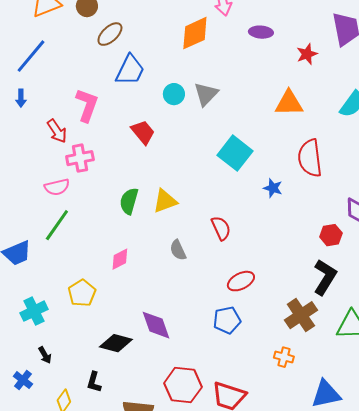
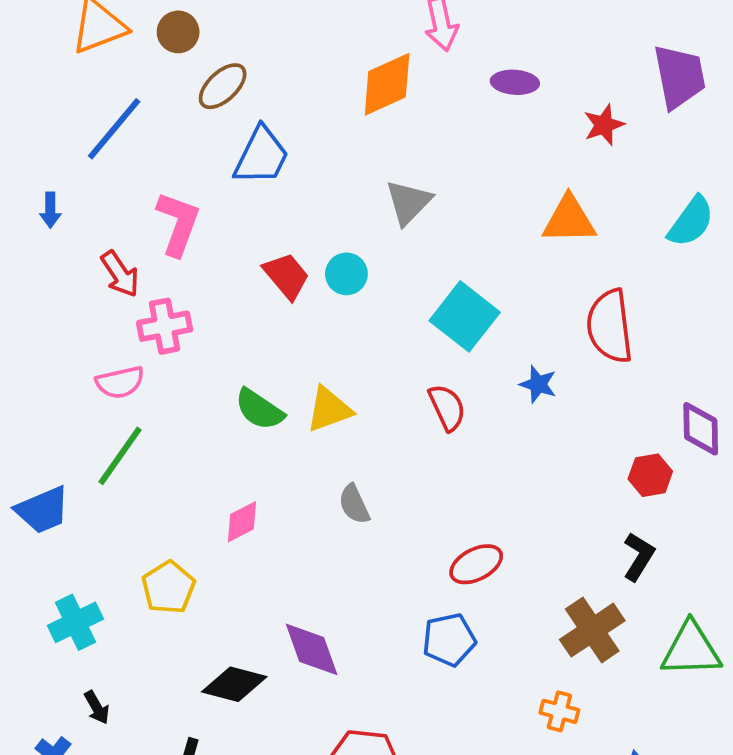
blue line: (31, 56) -> (114, 129), moved
cyan circle: (174, 94) -> (346, 274), moved
green semicircle: (129, 201) -> (259, 409), turned -72
red semicircle: (221, 228) -> (447, 407), moved
black L-shape: (325, 277) -> (639, 557), size x0.7

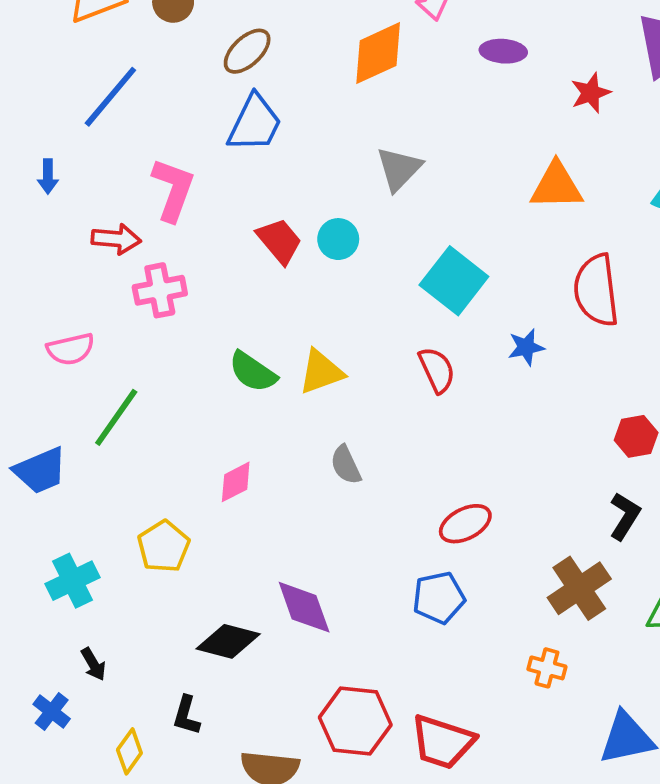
brown ellipse: (223, 86) -> (247, 51), moved
red arrow: (120, 274) -> (116, 239), turned -51
pink semicircle: (120, 382) -> (71, 349), moved
blue star: (538, 384) -> (526, 347), turned -30

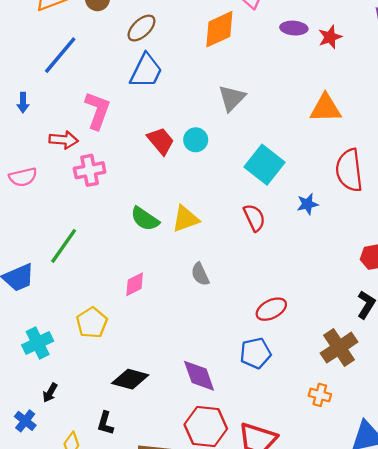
red star: (591, 93) -> (330, 37), moved
pink semicircle: (71, 349) -> (23, 177), moved
purple diamond: (304, 607) -> (199, 376), moved
black arrow: (93, 664) -> (50, 393), turned 60

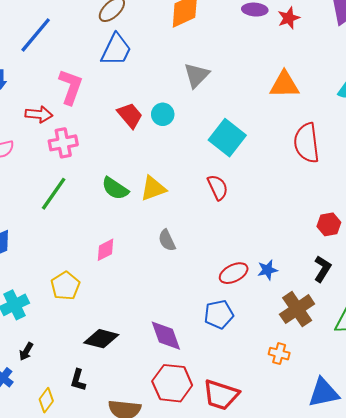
blue star: (307, 204) -> (267, 270), moved
green line: (64, 246) -> (54, 194), moved

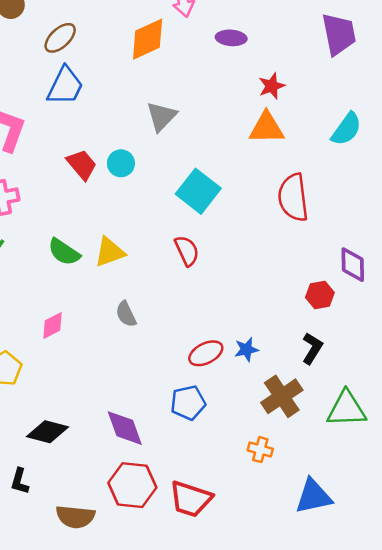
red star: (289, 18) -> (272, 86), moved

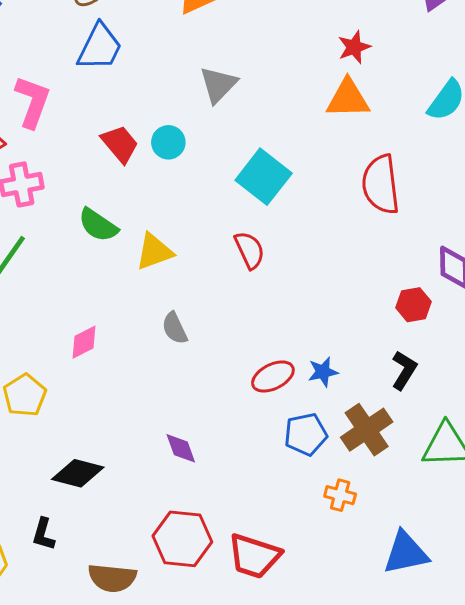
green semicircle: (64, 252) -> (98, 225), moved
blue pentagon: (188, 403) -> (306, 434), moved
purple diamond: (125, 428) -> (181, 448), moved, size x0.7

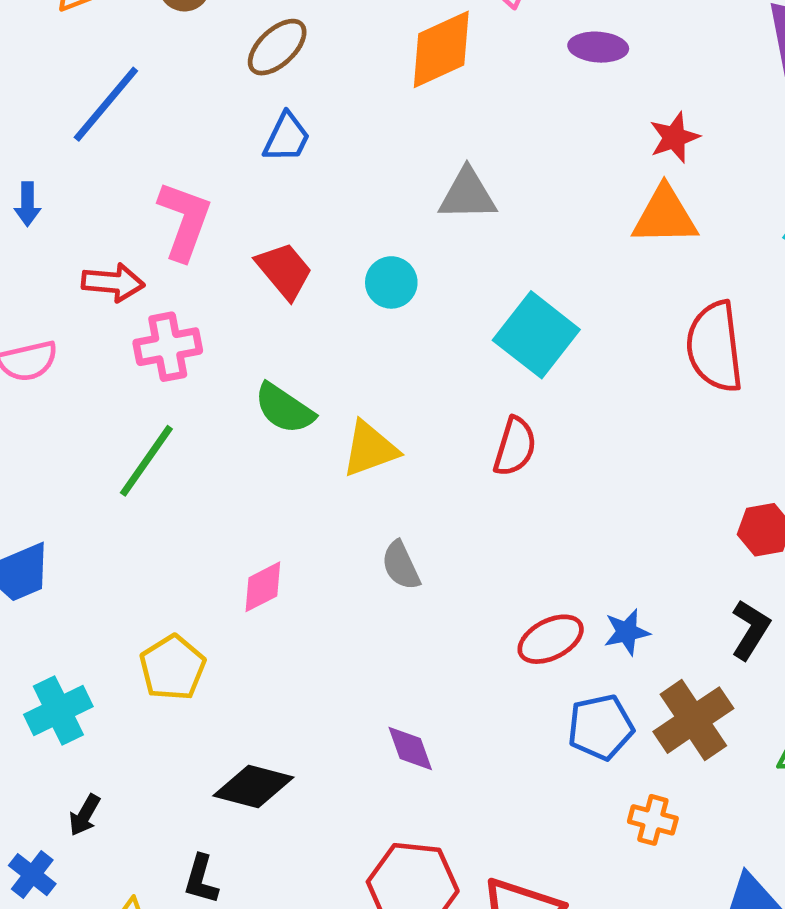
blue trapezoid: (100, 47) -> (287, 137), size x0.7
gray triangle: (218, 85) -> (467, 195), turned 45
red trapezoid: (120, 144) -> (284, 271), moved
red semicircle: (250, 250) -> (515, 447), turned 42

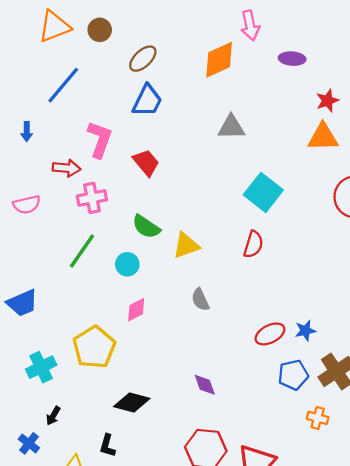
blue trapezoid: (287, 137) -> (147, 101), size x1.4
cyan circle: (391, 282) -> (127, 264), moved
yellow pentagon: (173, 668) -> (94, 347), size x1.4

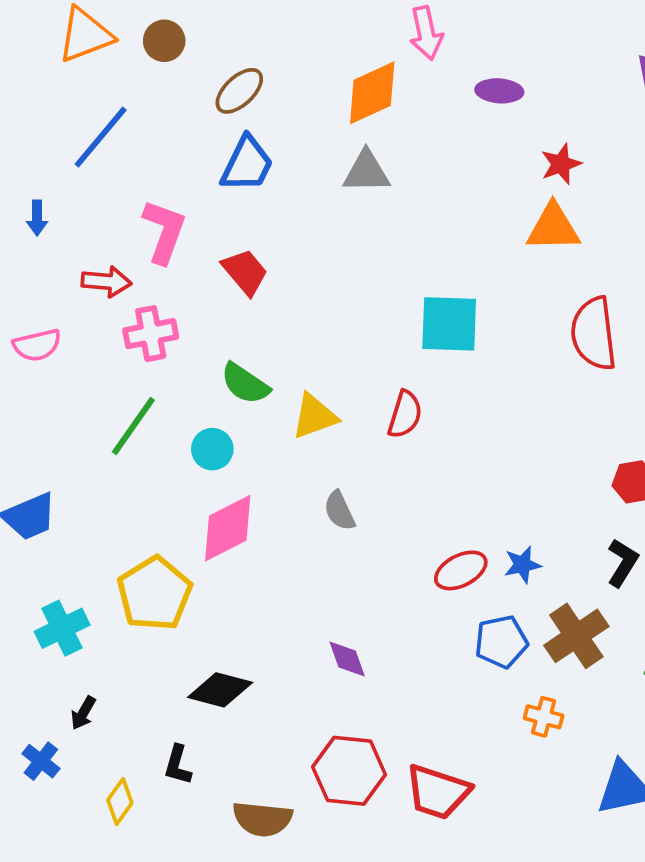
gray triangle: (231, 127) -> (366, 172), moved
cyan square: (263, 192) -> (449, 324), turned -36
red semicircle: (253, 244) -> (405, 414), moved
pink diamond: (136, 310) -> (228, 528), size x1.6

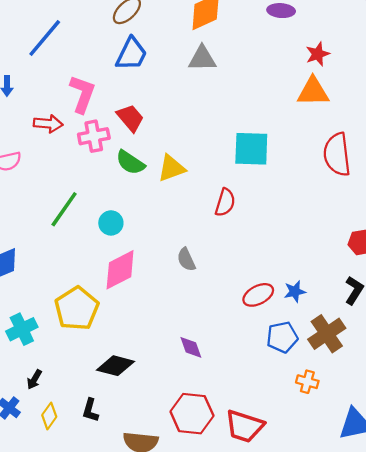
pink cross: (151, 334) -> (94, 136), moved
green semicircle: (245, 384) -> (130, 162), moved
yellow triangle: (314, 416) -> (171, 168), moved
yellow diamond: (120, 802) -> (49, 416), moved

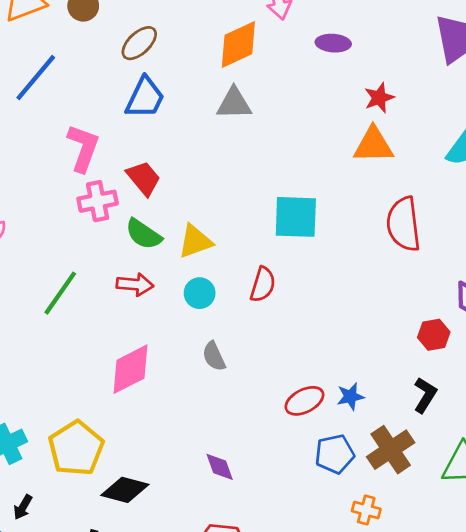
red arrow: (48, 124) -> (135, 284), moved
cyan circle: (111, 223) -> (200, 293), moved
yellow pentagon: (77, 309) -> (76, 448), moved

